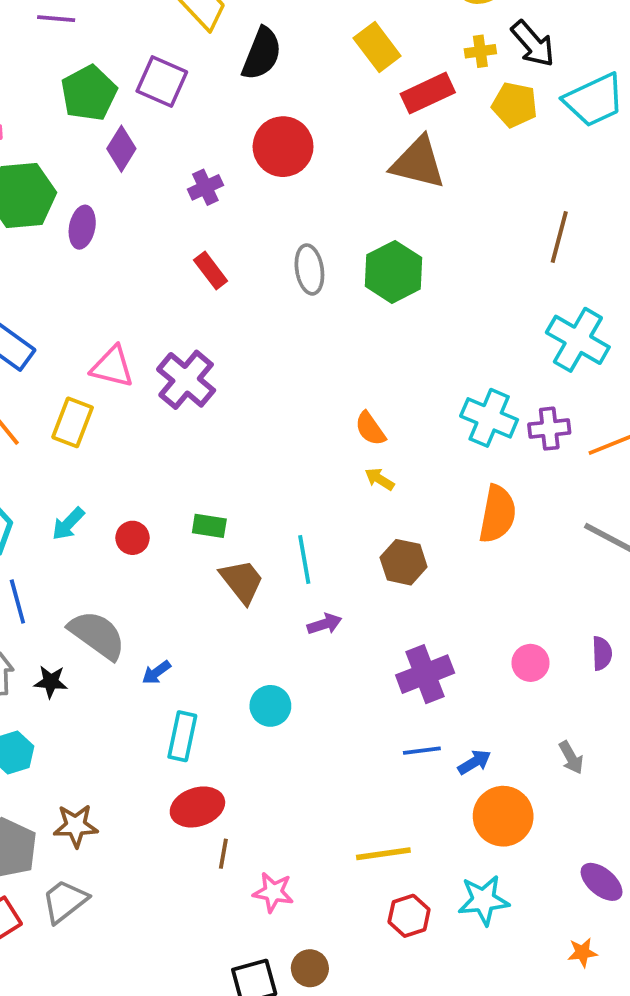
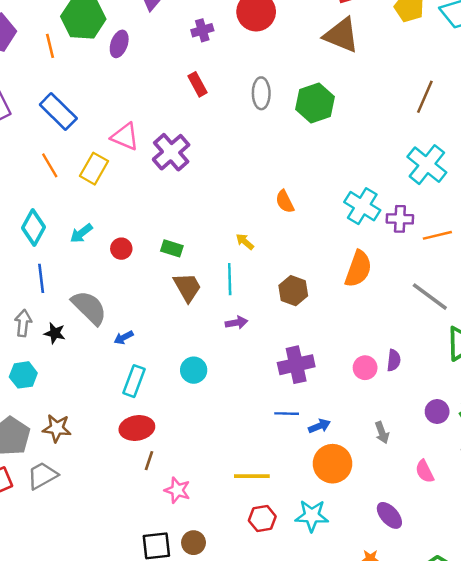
yellow arrow: (379, 479) -> (245, 242), moved
purple semicircle: (602, 653) -> (394, 360), moved

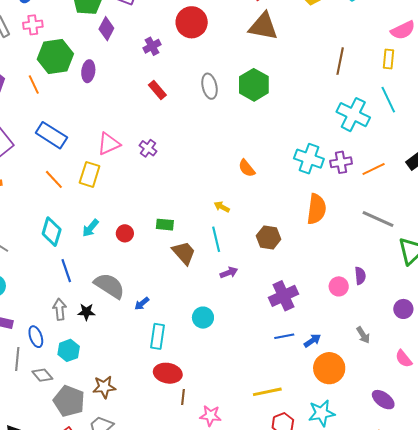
pink triangle: (125, 137) -> (109, 144), turned -35
purple cross: (171, 152) -> (148, 148), size x0.6
red ellipse: (137, 428) -> (168, 373), turned 32

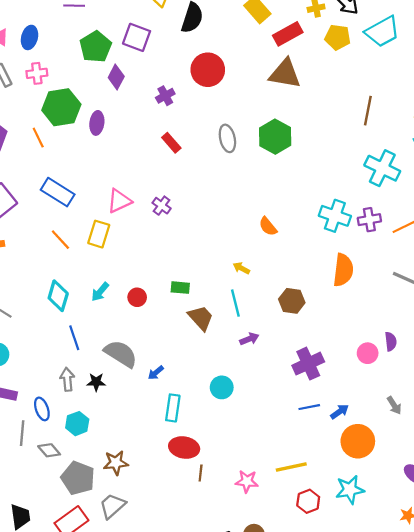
pink star: (210, 416) -> (247, 481), moved

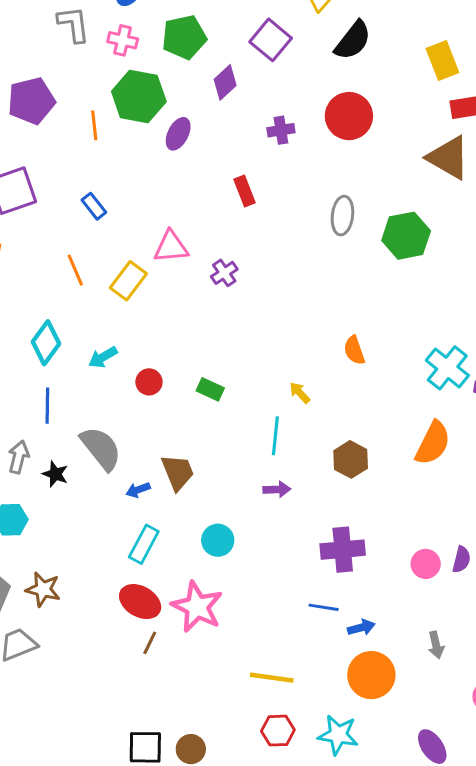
green pentagon: (96, 47) -> (184, 37), moved
red rectangle: (171, 143) -> (245, 191), moved
blue rectangle: (58, 192) -> (94, 206), size x0.6
brown trapezoid: (201, 318) -> (178, 472), moved
pink star: (247, 481) -> (197, 607), moved, size x1.6

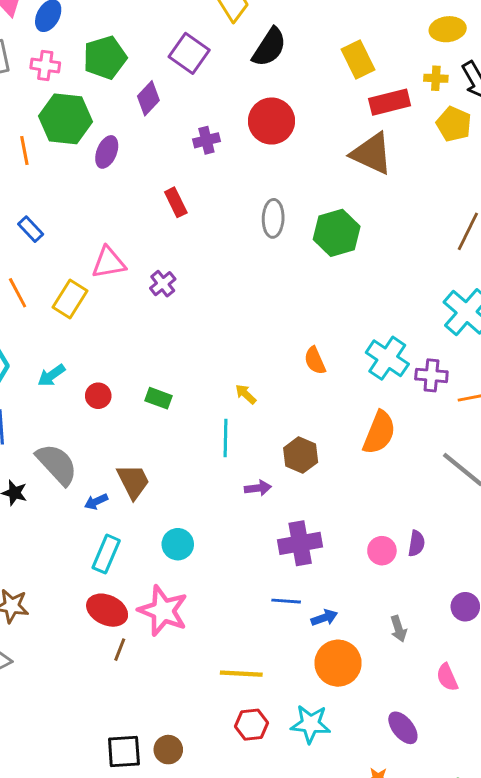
orange semicircle: (354, 350) -> (315, 361), moved
purple arrow: (277, 489) -> (258, 488), moved

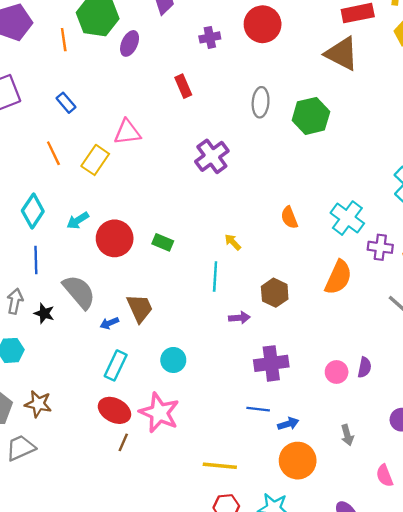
purple cross: (163, 284) -> (212, 156), moved, size x1.6
purple cross: (431, 375) -> (380, 247), moved
red circle: (98, 396) -> (115, 238), size x1.8

